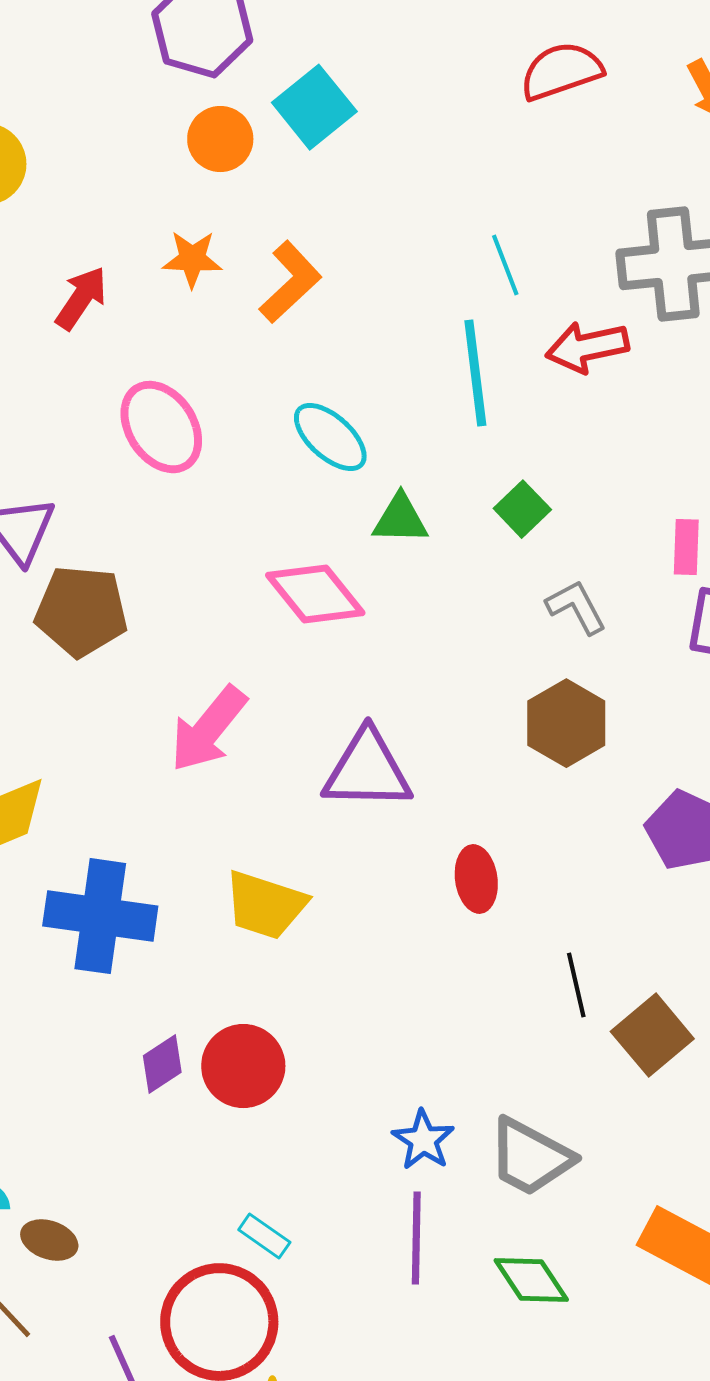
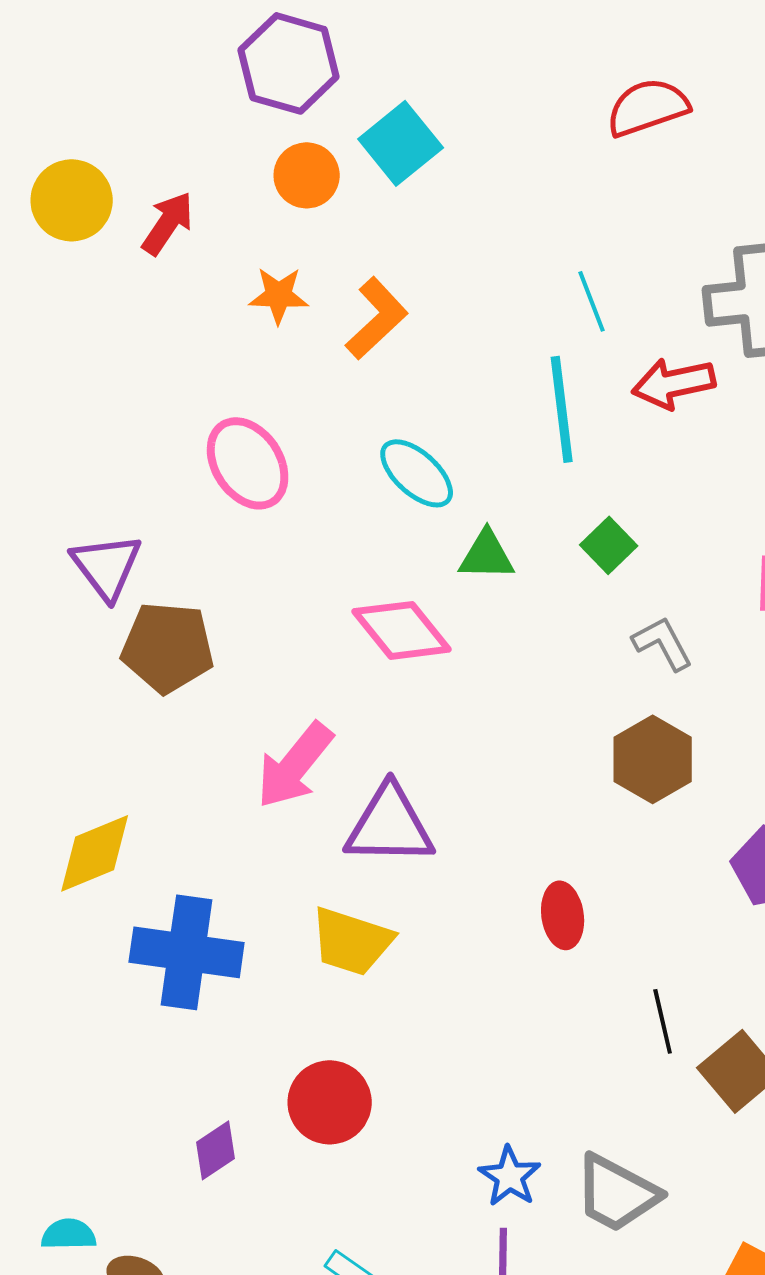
red arrow: (81, 298) -> (168, 223), moved
purple triangle: (367, 770) -> (390, 825), moved
purple diamond: (162, 1064) -> (216, 1150), moved

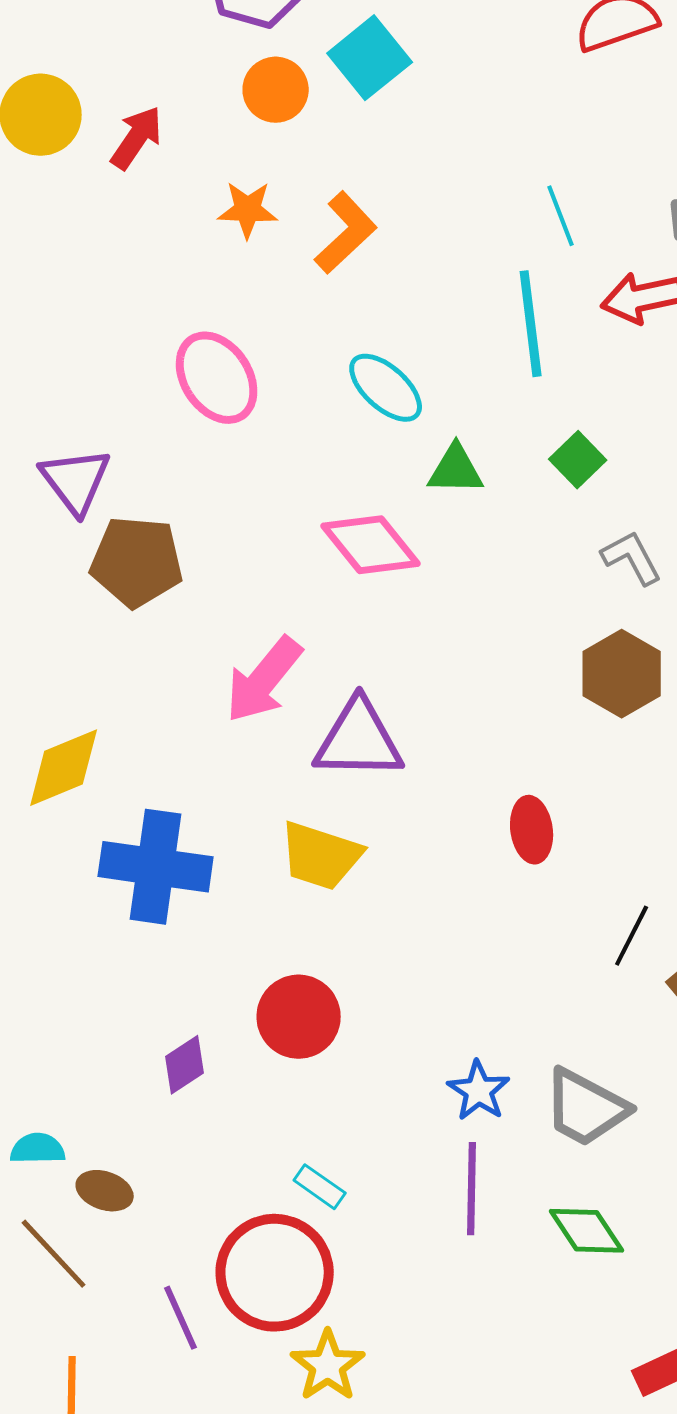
black line: (663, 1021) -> (632, 936), turned 40

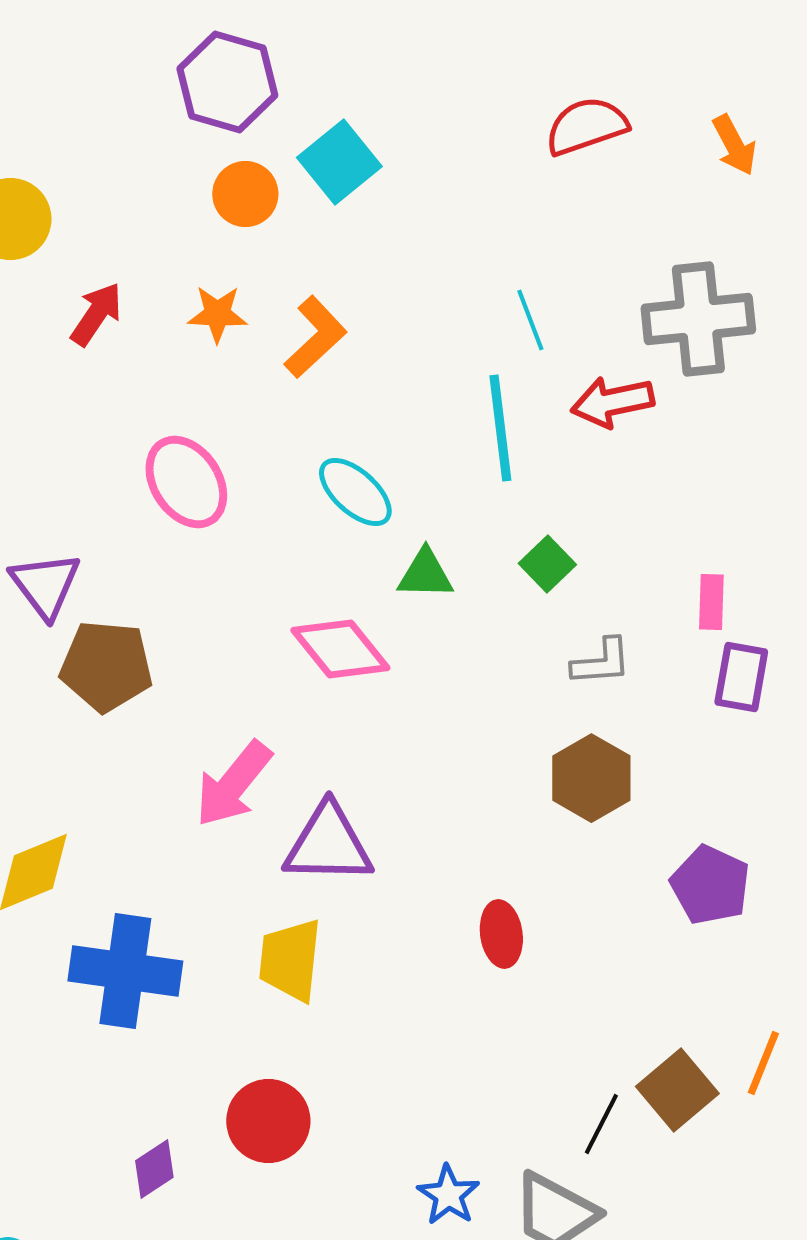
red arrow: (137, 138) -> (96, 314), moved
gray L-shape: (632, 558) -> (601, 662), turned 114
yellow trapezoid: (321, 856) -> (290, 960), turned 78
black line: (632, 936) -> (601, 1124), moved

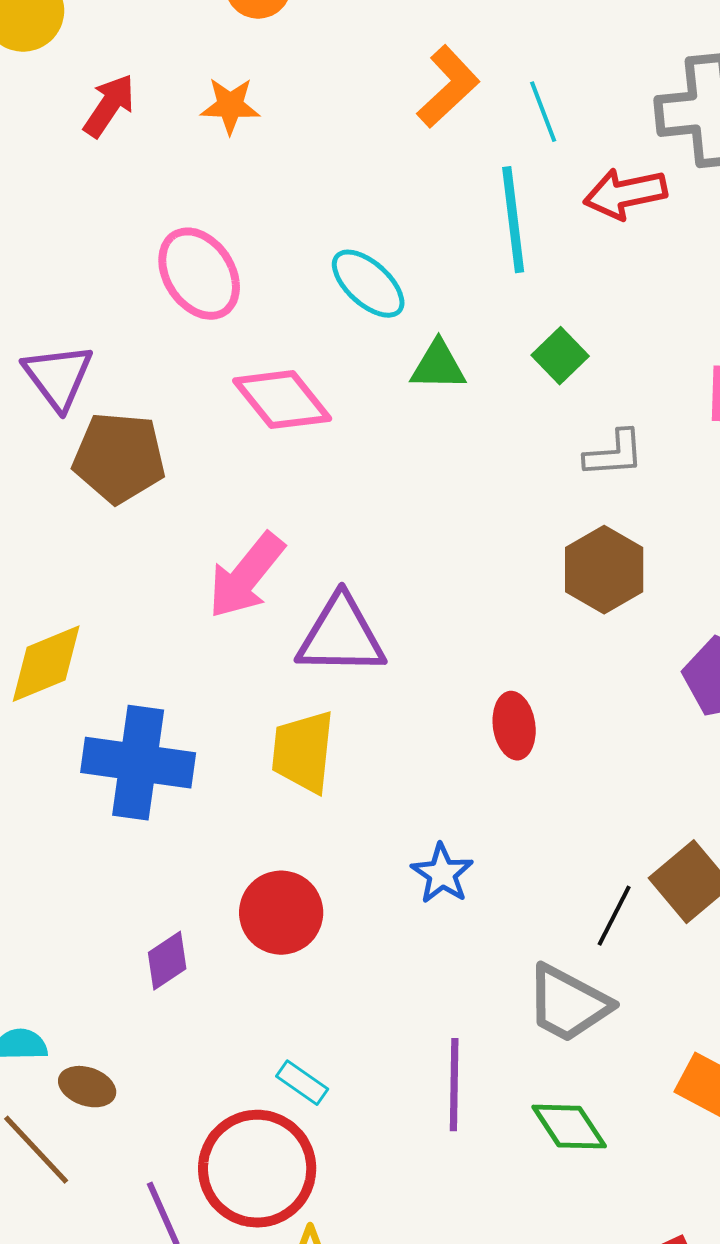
orange L-shape: (315, 337) -> (448, 87), moved
pink diamond: (340, 649) -> (282, 400), moved
blue star: (448, 1195) -> (442, 874), moved

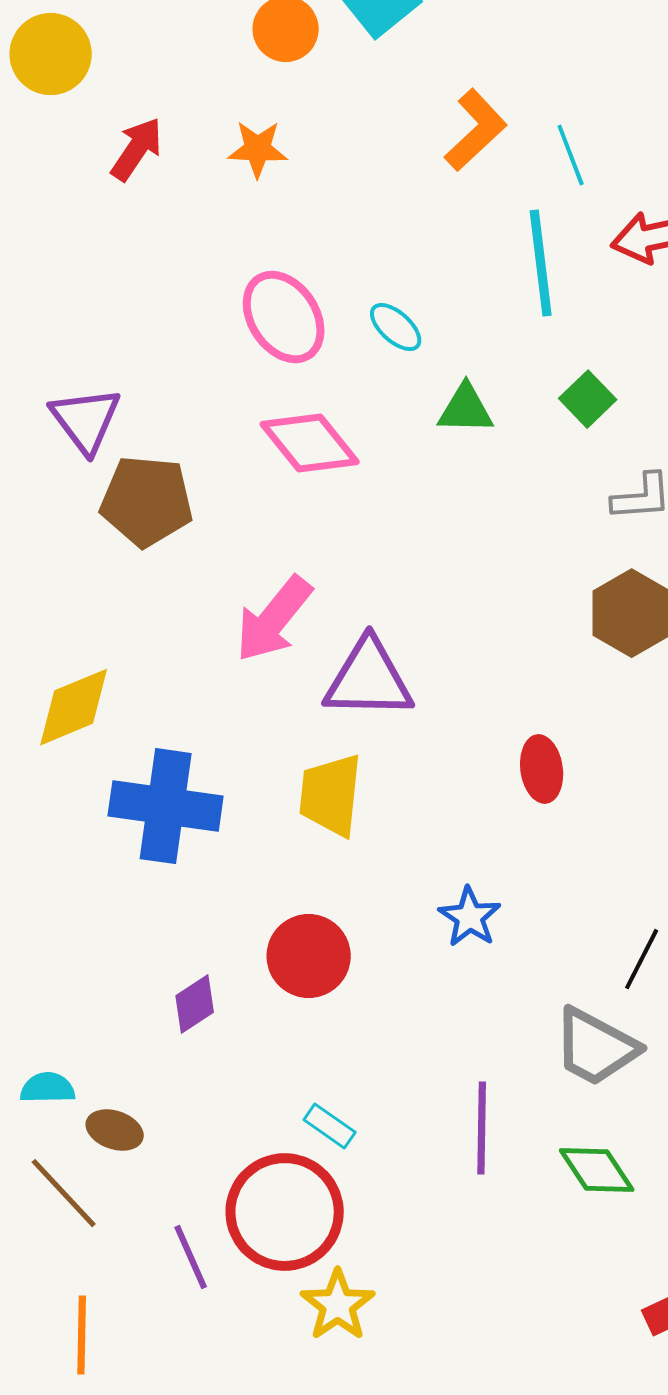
pink ellipse: (199, 274) -> (284, 317), moved
cyan ellipse: (368, 284) -> (396, 327), size x0.7

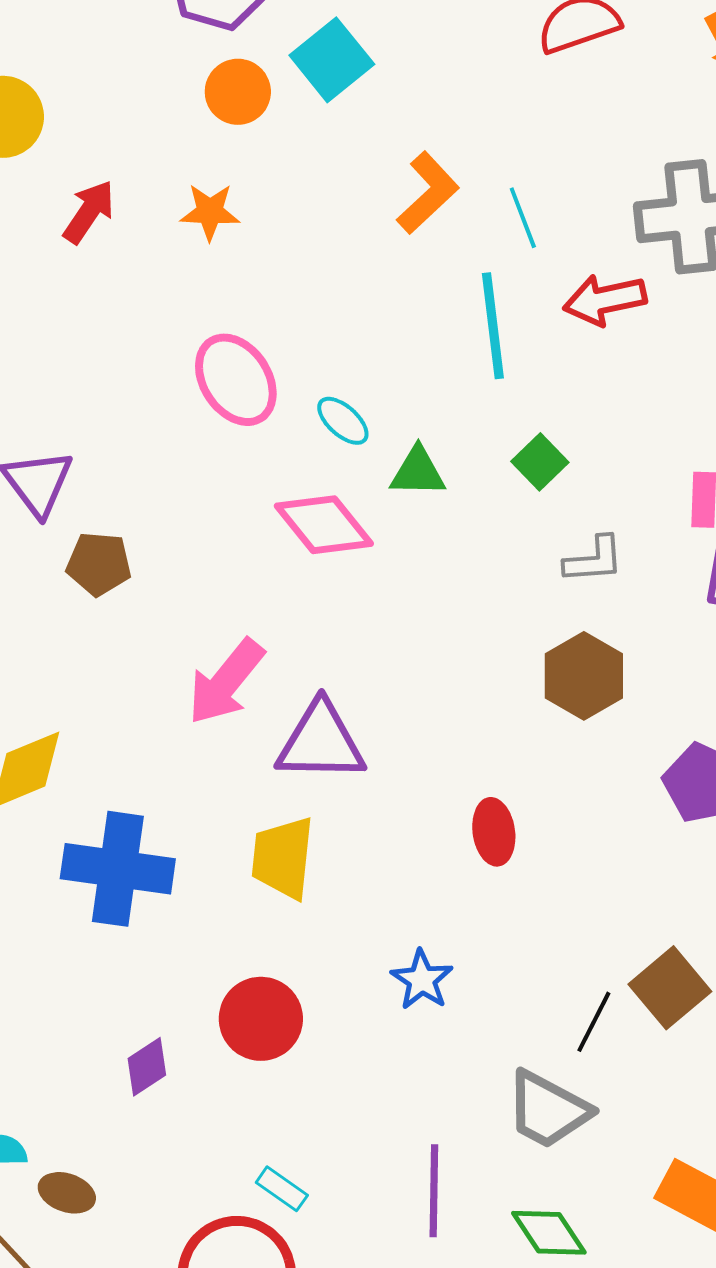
cyan ellipse: (396, 327) -> (343, 421), moved
pink diamond: (310, 443) -> (324, 525), moved
brown pentagon: (147, 501) -> (99, 564), size x0.7

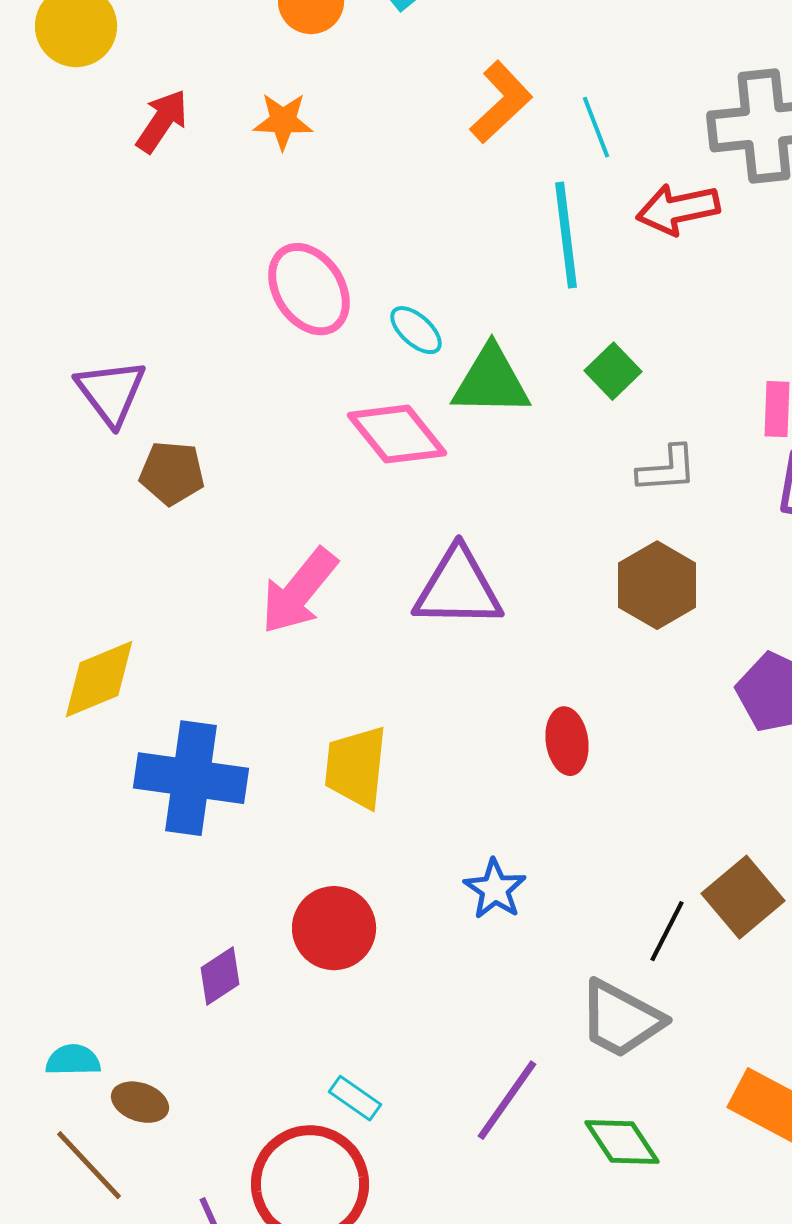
green triangle: (418, 472) -> (491, 381), size x1.4
purple triangle: (321, 742) -> (458, 588), moved
purple line: (434, 1191) -> (507, 1100), turned 34

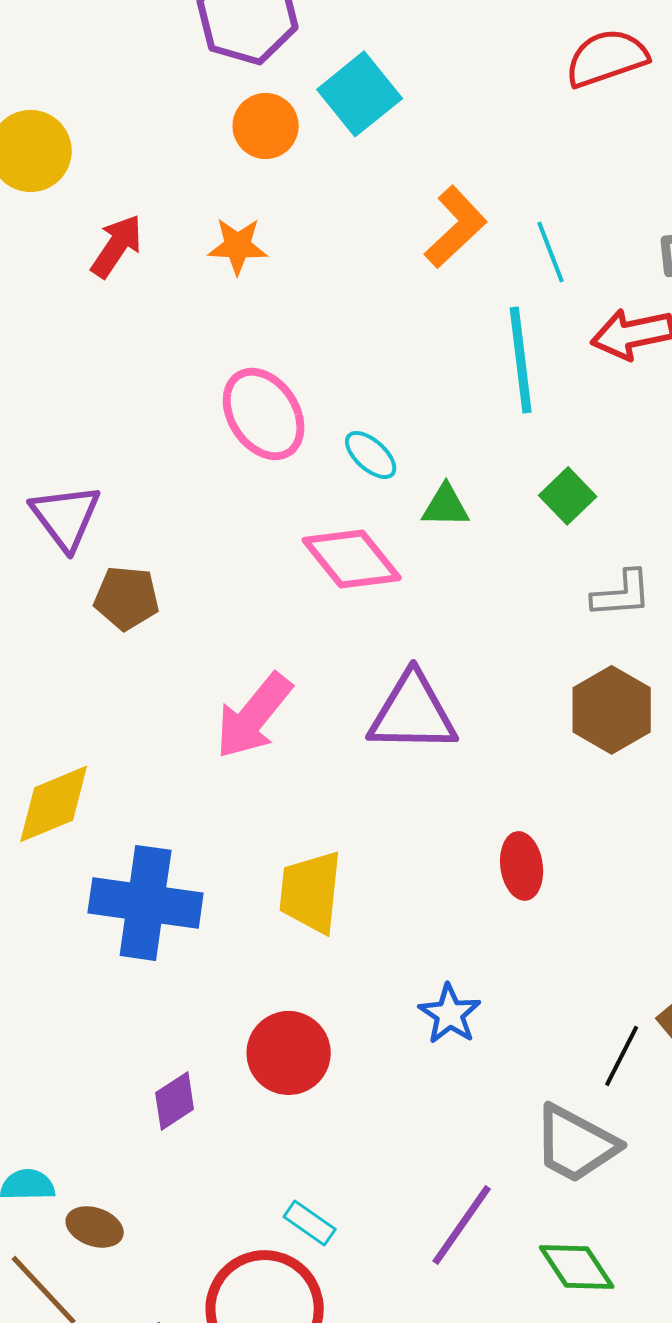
green triangle: (491, 381) -> (446, 506), size x0.6

